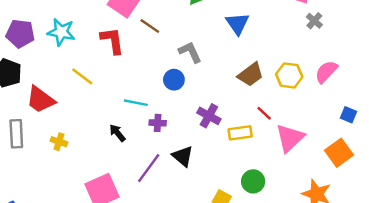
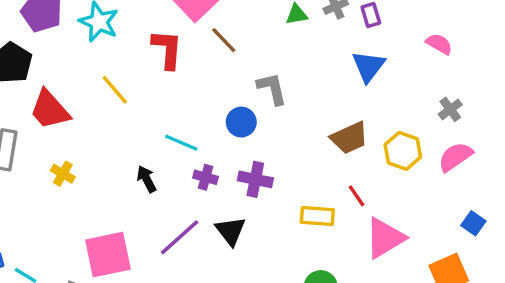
gray cross: (314, 21) -> (450, 109), moved
blue triangle: (238, 24) -> (368, 66), moved
purple cross: (209, 116) -> (255, 179), moved, turned -30

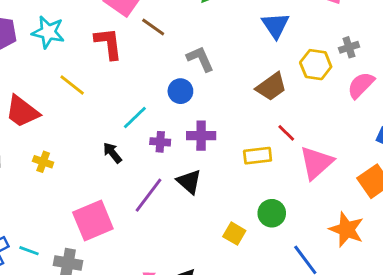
gray cross: (450, 109) -> (349, 47), turned 30
cyan line: (181, 143) -> (135, 118), turned -56
yellow hexagon: (403, 151) -> (316, 65), moved

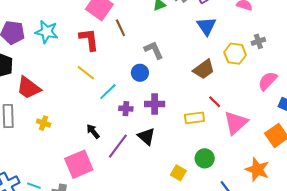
brown line: (153, 27) -> (120, 28), turned 30
yellow line: (72, 85) -> (86, 73), moved
pink semicircle: (361, 85) -> (268, 81), moved
black arrow: (112, 153) -> (93, 131), moved

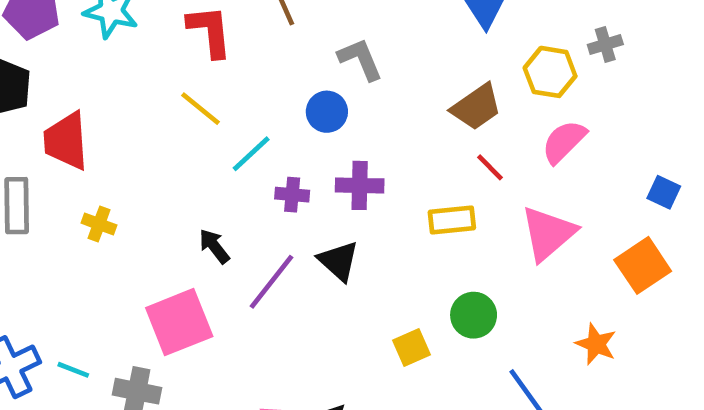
pink semicircle: (268, 81) -> (564, 142), moved
red trapezoid: (29, 88) -> (66, 141), turned 48
red line: (215, 102) -> (490, 167), moved
orange star: (257, 170) -> (596, 344), size x0.7
yellow square: (178, 173) -> (411, 347), turned 35

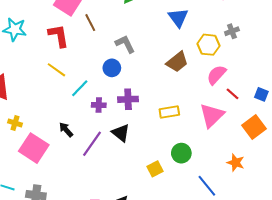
red line: (490, 167) -> (233, 94), moved
pink square: (179, 322) -> (34, 148), moved, turned -32

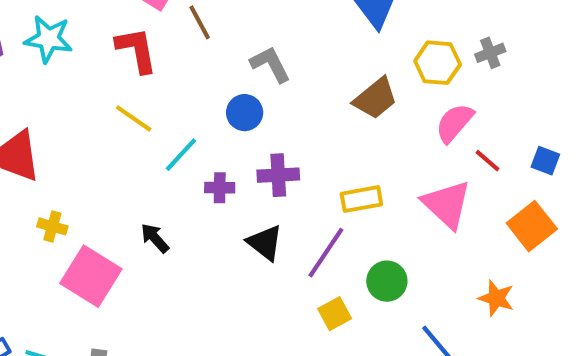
gray cross: (232, 31) -> (490, 53), moved
pink triangle: (212, 115) -> (447, 204), turned -32
purple line: (92, 144) -> (326, 253), moved

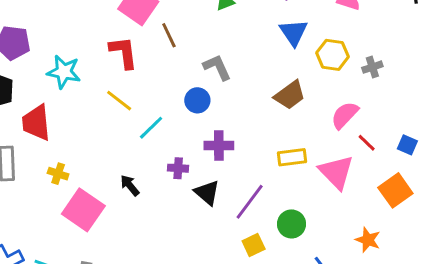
cyan star: (49, 39) -> (64, 72), moved
yellow hexagon: (438, 63) -> (333, 55), moved
purple cross: (220, 188) -> (178, 168), moved
yellow rectangle: (361, 199) -> (292, 157), moved

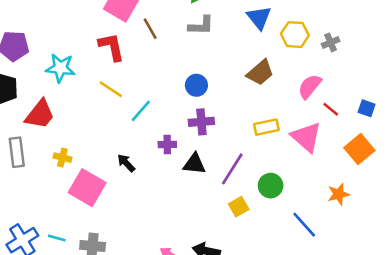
gray L-shape: (217, 67) -> (201, 26), moved, turned 120
blue circle: (197, 100) -> (196, 85), moved
red trapezoid: (36, 123) -> (40, 114), turned -132
black triangle: (207, 193) -> (194, 164), turned -30
orange star: (368, 240) -> (339, 194), turned -30

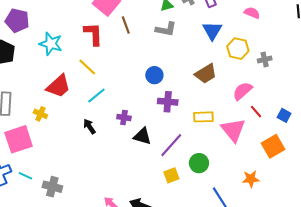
cyan line: (141, 111) -> (96, 95), moved
red trapezoid: (40, 114) -> (58, 86), moved
purple cross: (201, 122) -> (168, 102), moved
pink square: (87, 188) -> (19, 139), moved, turned 32

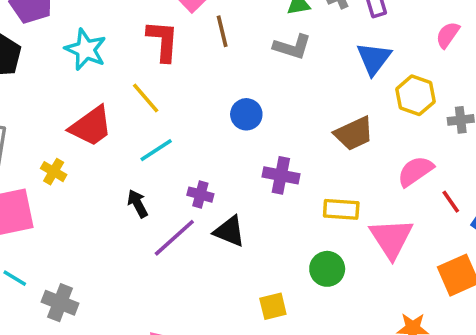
pink semicircle: (252, 13) -> (448, 35), turned -84
blue circle: (154, 75) -> (246, 114), moved
red line: (256, 112) -> (451, 202), moved
purple line: (171, 145) -> (174, 238), moved
green circle: (199, 163) -> (327, 269), moved

